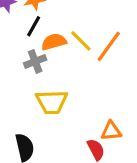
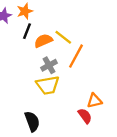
orange line: (109, 46) -> (76, 56), moved
gray cross: (35, 61) -> (49, 65), moved

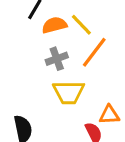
yellow trapezoid: (48, 85) -> (69, 92), moved

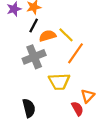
gray cross: (57, 59) -> (34, 57), moved, size x1.5
orange triangle: (109, 115) -> (88, 96), turned -40

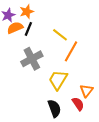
orange semicircle: (47, 36) -> (15, 28), moved
yellow trapezoid: (59, 82) -> (58, 80), turned 130
black semicircle: (29, 108) -> (54, 108), moved

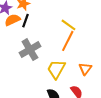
yellow line: (60, 35) -> (69, 25), moved
orange triangle: (87, 91) -> (85, 69), moved

